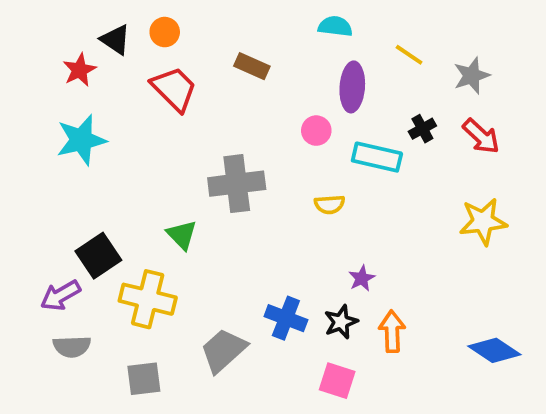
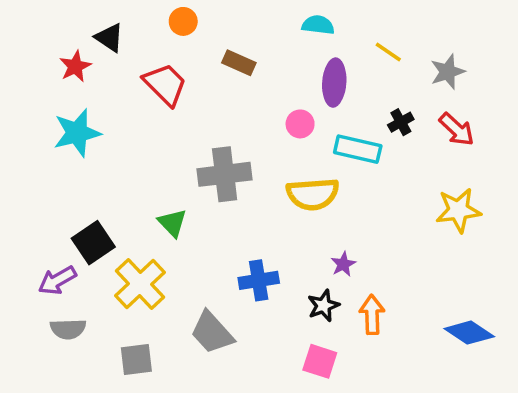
orange circle: (165, 32) -> (183, 21), moved
yellow semicircle: (330, 204) -> (313, 194), size x1.8
yellow cross: (148, 299) -> (140, 284), turned 33
blue cross: (286, 318) -> (259, 280), moved, turned -30
gray trapezoid: (223, 350) -> (212, 333), turned -90

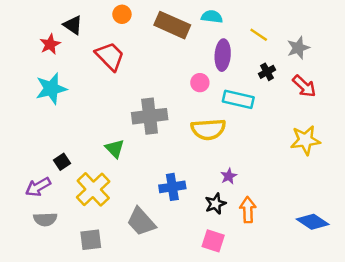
brown rectangle: (239, 63) -> (172, 25), moved, size x1.6
black cross: (401, 122) -> (267, 72), moved
black square: (93, 243) -> (62, 162), size x0.6

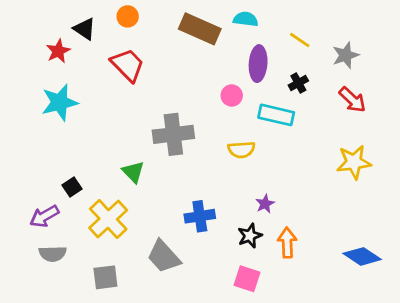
orange circle: (122, 14) -> (128, 16), moved
black cross: (267, 72) -> (298, 83), moved
yellow semicircle: (208, 129) -> (241, 150), size x0.7

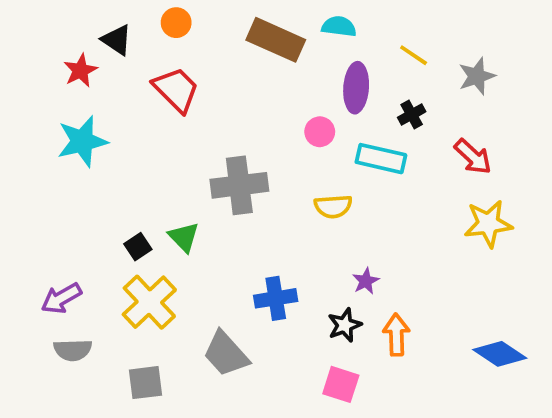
red arrow: (352, 100) -> (473, 157), moved
black square: (72, 187) -> (138, 247), moved

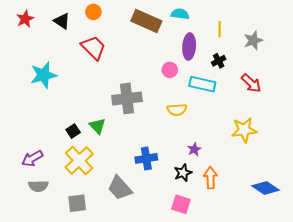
yellow line: (414, 55) -> (220, 29), turned 56
red star: (80, 70) -> (25, 19), moved
yellow star: (488, 224) -> (244, 130), moved

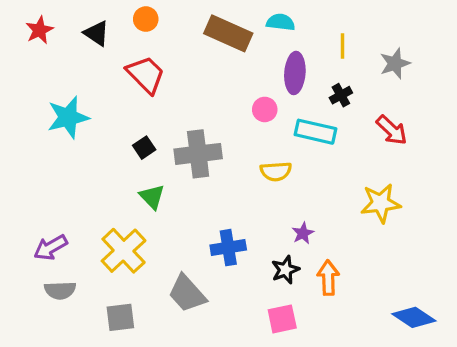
black square: (73, 131) -> (144, 148), moved
blue diamond: (265, 188) -> (414, 317), moved
pink square: (181, 204) -> (282, 319), turned -30

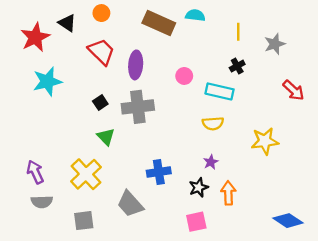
red star: (39, 30) -> (35, 37), moved, size x1.5
purple ellipse: (295, 73) -> (136, 65), moved
red arrow: (392, 130) -> (293, 90), moved
yellow semicircle: (276, 171) -> (213, 123), moved
purple arrow: (51, 248) -> (35, 172), turned 95

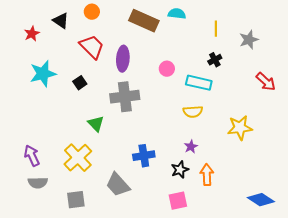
red star: (35, 37) -> (32, 34), size x0.6
black square: (100, 102) -> (80, 83), moved

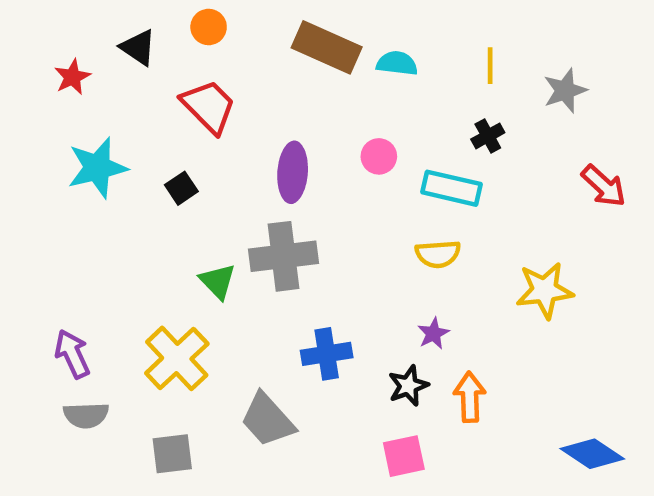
cyan semicircle: (177, 14) -> (397, 63), moved
purple ellipse: (123, 59) -> (293, 172), moved
gray cross: (125, 97) -> (284, 256), moved

